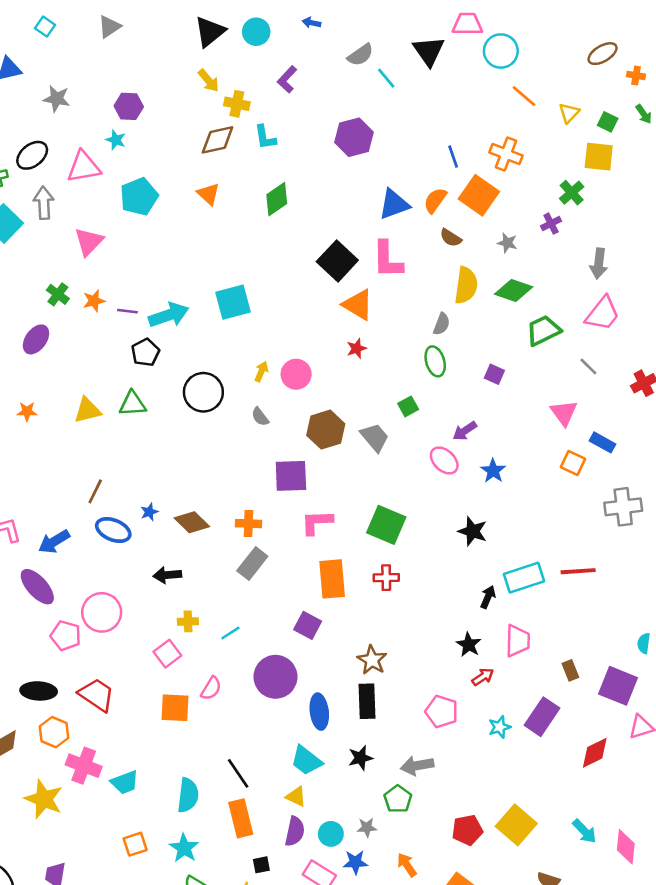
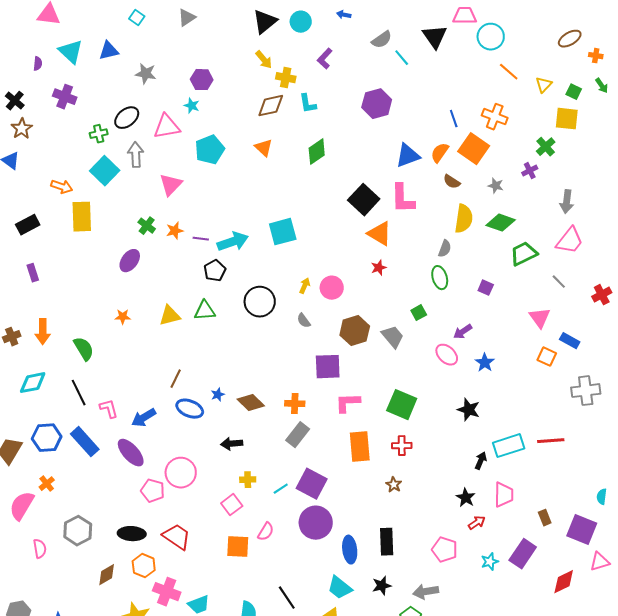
purple square: (308, 625) -> (312, 484), moved, size x1.4
brown star: (372, 660) -> (394, 485), moved, size x0.7

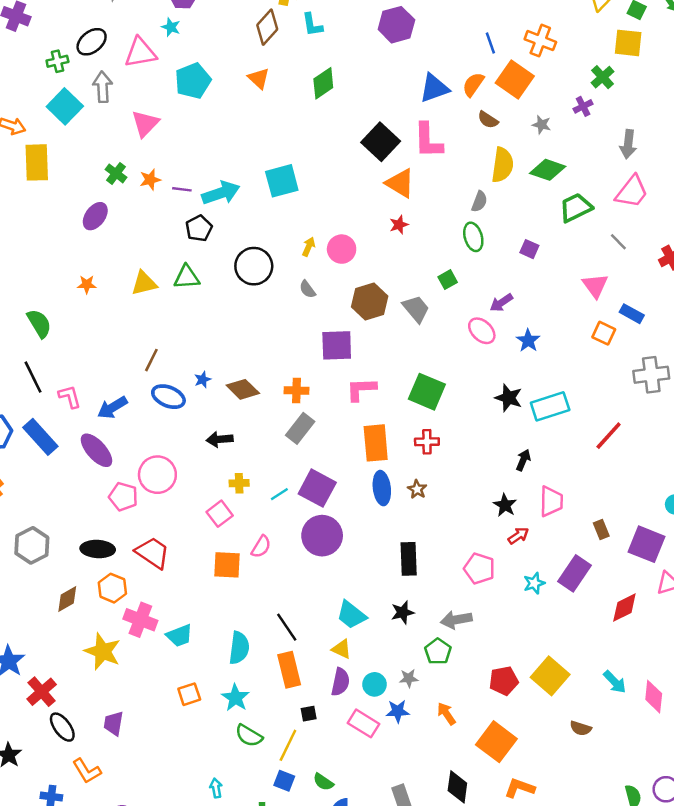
brown diamond: (271, 106) -> (267, 27), turned -36
red line: (551, 441) -> (609, 436), turned -44
cyan rectangle: (509, 446) -> (550, 406), moved
blue ellipse: (350, 550) -> (382, 488), moved

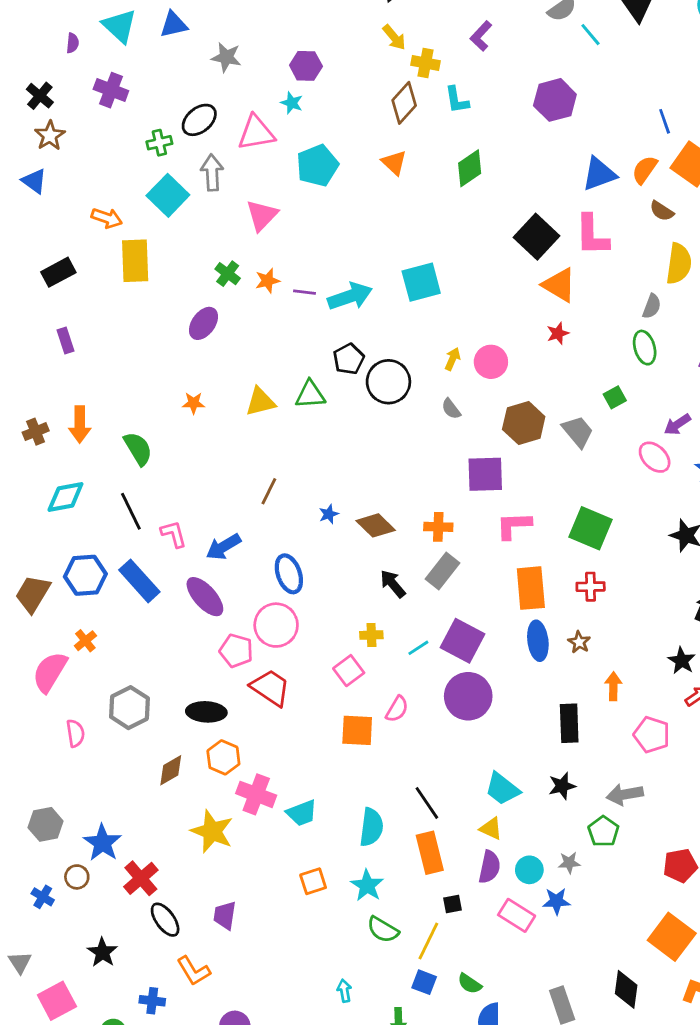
black pentagon: (199, 228) -> (349, 359), moved
blue ellipse: (168, 397) -> (289, 574), moved, turned 48
black arrow: (220, 439) -> (393, 584), moved, turned 55
red trapezoid: (153, 553) -> (270, 688), moved
orange arrow: (446, 714) -> (613, 686), moved, turned 35

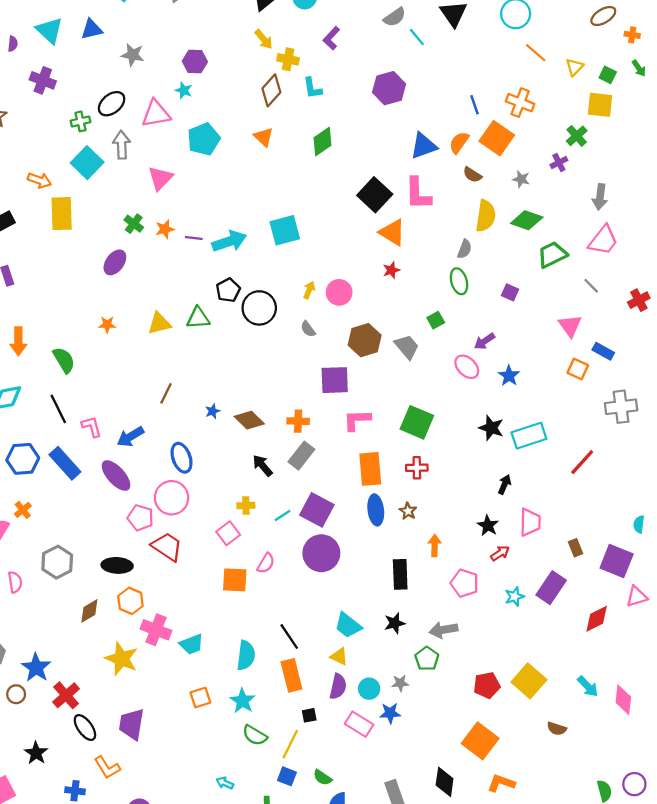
purple trapezoid: (225, 915) -> (132, 724), size x1.4
cyan arrow: (344, 991) -> (225, 783), turned -56

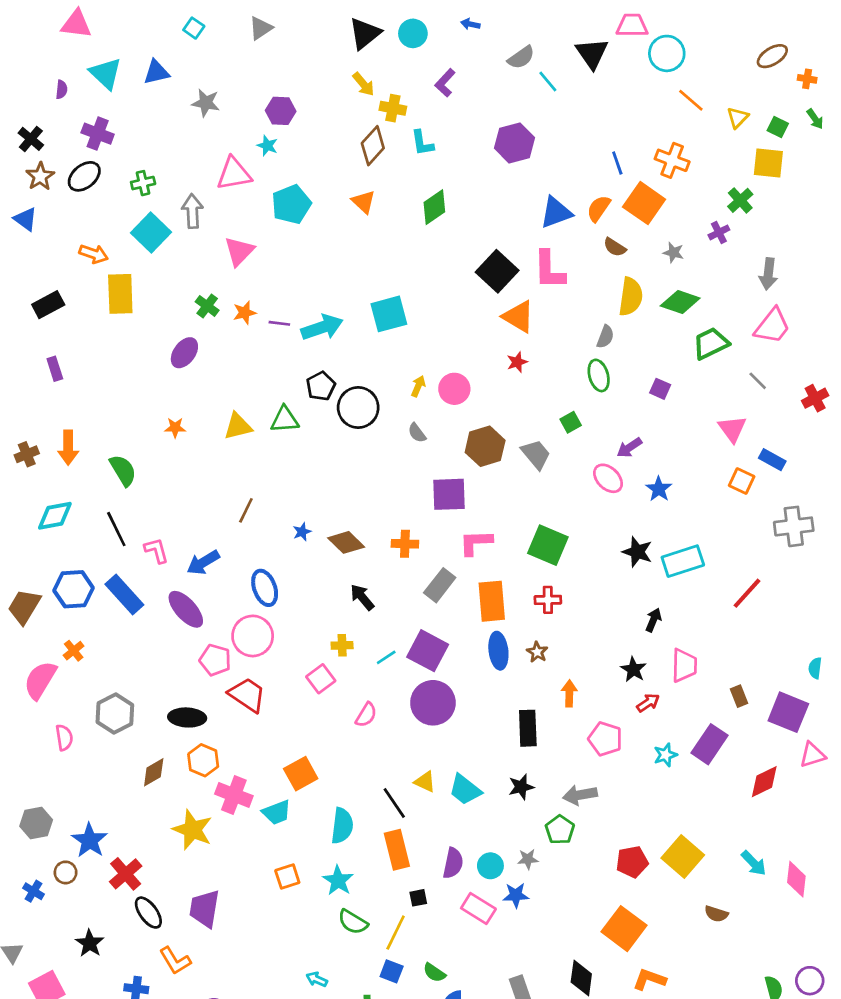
black ellipse: (112, 104) -> (84, 176), moved
gray rectangle: (301, 456) -> (440, 585), moved
orange square: (235, 580) -> (301, 774), moved, turned -32
yellow triangle: (339, 656) -> (425, 782), moved

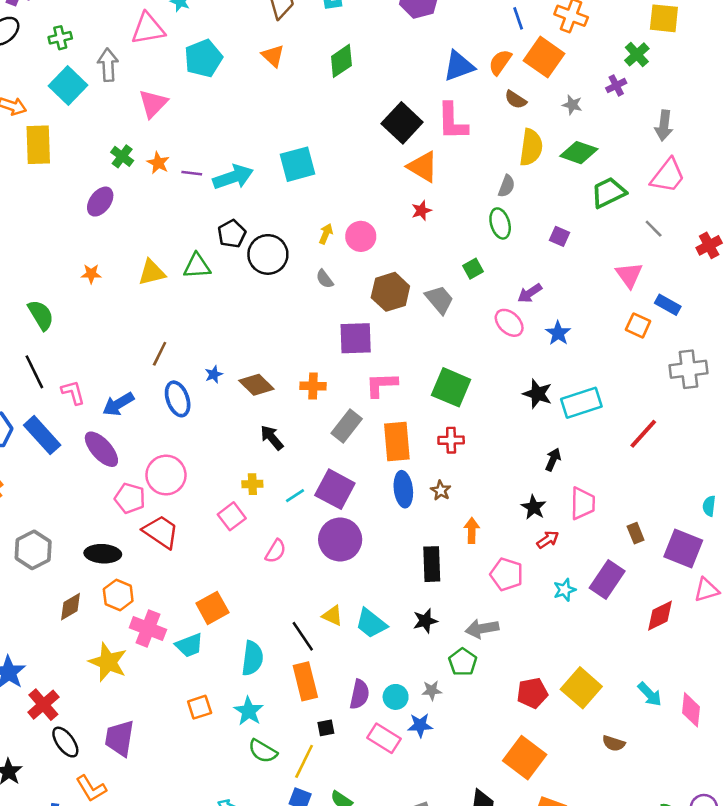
orange star: (245, 313) -> (158, 163), turned -30
blue ellipse: (265, 588) -> (178, 399), moved

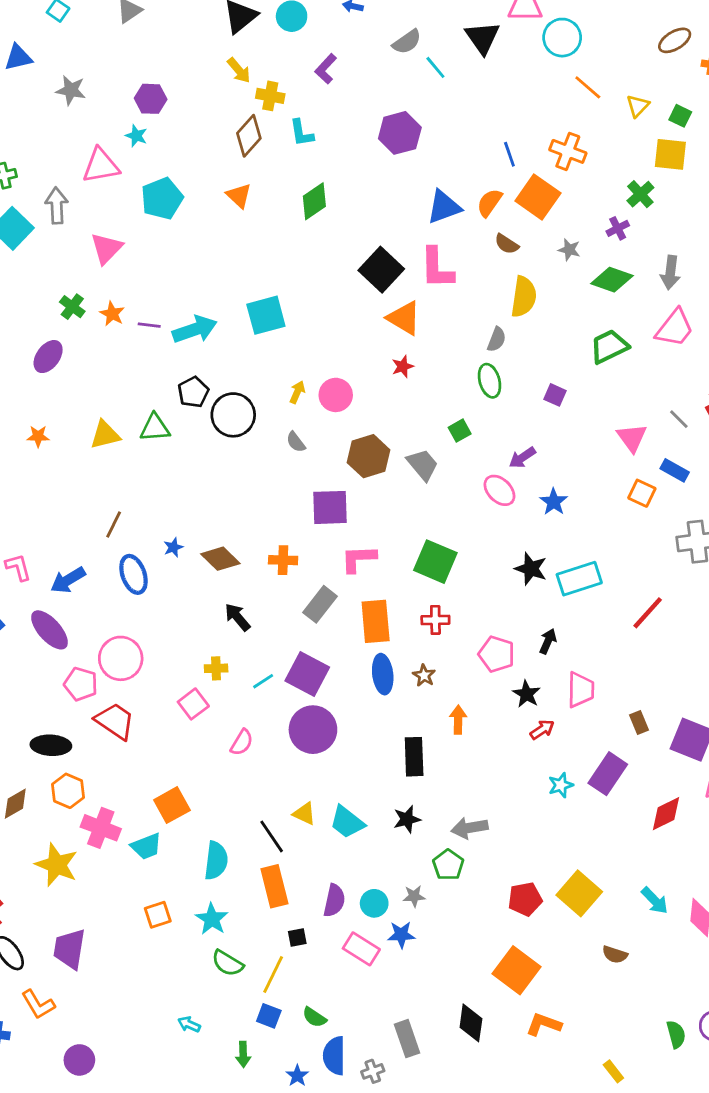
green diamond: (579, 153) -> (612, 280), moved
gray line: (654, 229) -> (679, 419), moved
pink pentagon: (507, 574) -> (497, 654), moved

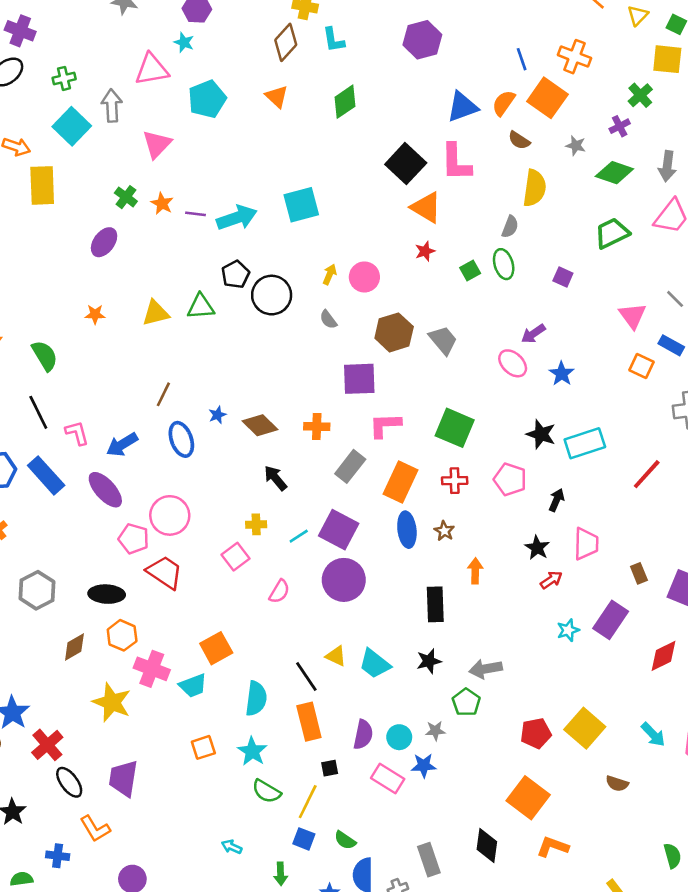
green square: (460, 431) -> (470, 271), moved
orange rectangle: (376, 621) -> (400, 482), turned 30
pink pentagon: (497, 654) -> (510, 479), moved

